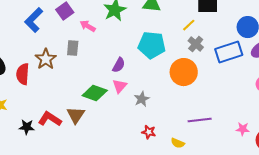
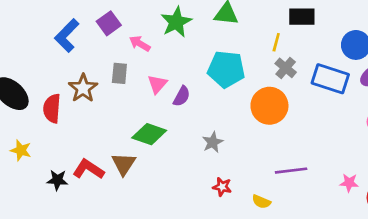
yellow line: (189, 25) -> (276, 42), turned -32
blue rectangle: (229, 52) -> (330, 79), turned 36
pink triangle: (120, 86) -> (157, 84), moved

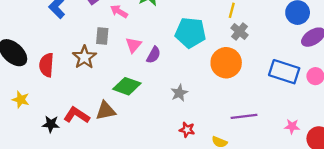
blue rectangle: (330, 79) -> (284, 72), moved
brown star: (83, 88) -> (84, 57), moved
brown triangle: (124, 164) -> (106, 111), turned 45

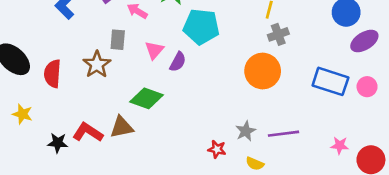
gray cross: (240, 31) -> (278, 34), turned 30
cyan pentagon: (190, 33) -> (201, 27), moved
gray star: (179, 93) -> (246, 131), moved

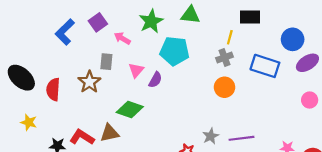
gray cross: (278, 34) -> (224, 57), moved
orange circle: (263, 71) -> (224, 87), size x0.7
blue rectangle: (330, 81) -> (265, 66), moved

